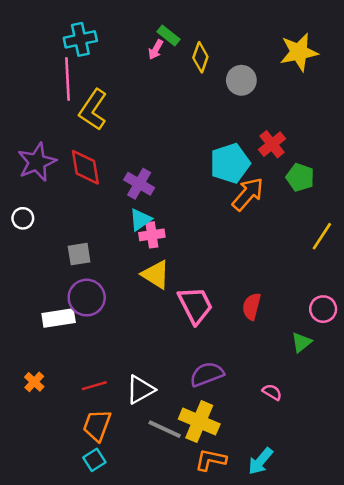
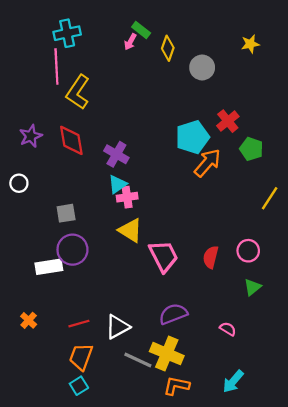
yellow star: (299, 52) -> (250, 44), size x0.6
purple star: (37, 162) -> (31, 136), size x0.7
pink circle: (323, 309) -> (248, 251), moved
cyan arrow: (261, 461) -> (233, 381), moved

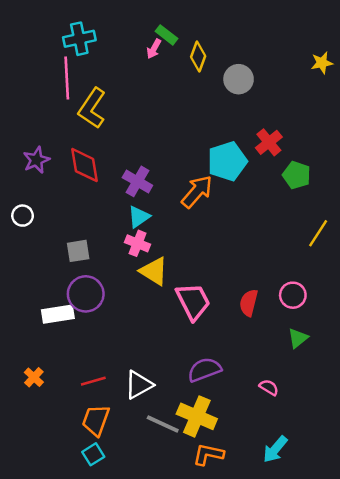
yellow star: (250, 44) -> (322, 63), moved
orange arrow: (207, 163) -> (197, 192), moved
pink cross: (127, 197) -> (137, 243), moved, turned 30

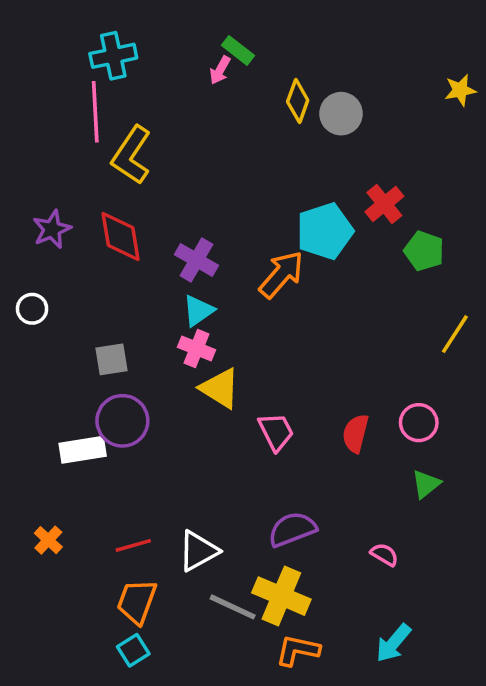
yellow diamond: (198, 56) -> (298, 101), moved
pink trapezoid: (193, 301) -> (276, 432), size x0.7

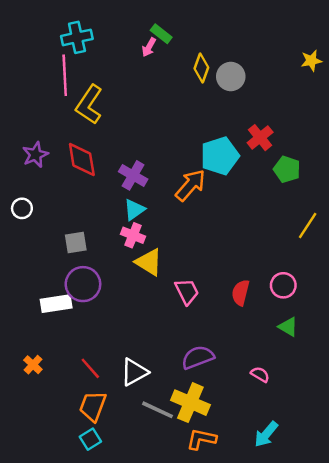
green triangle: (426, 484) -> (288, 327), turned -50
red line: (133, 545) -> (90, 368), turned 65

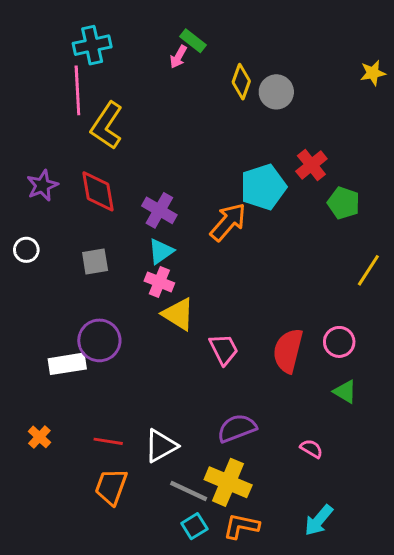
gray square: (76, 243) -> (95, 262), moved
red semicircle: (241, 293) -> (288, 351), size x1.4
red line: (90, 368) -> (108, 441), turned -40
cyan square: (90, 439) -> (194, 526), moved

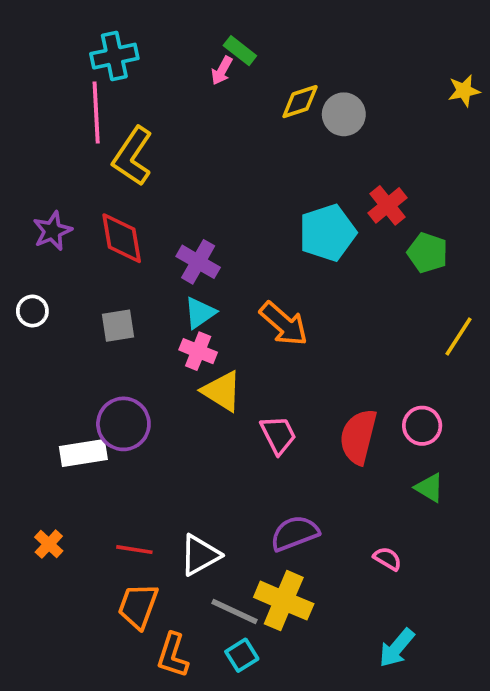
yellow diamond: (241, 82) -> (300, 102), turned 52
orange arrow: (228, 222) -> (284, 324), moved, turned 90
orange L-shape: (241, 526) -> (173, 655), moved, turned -84

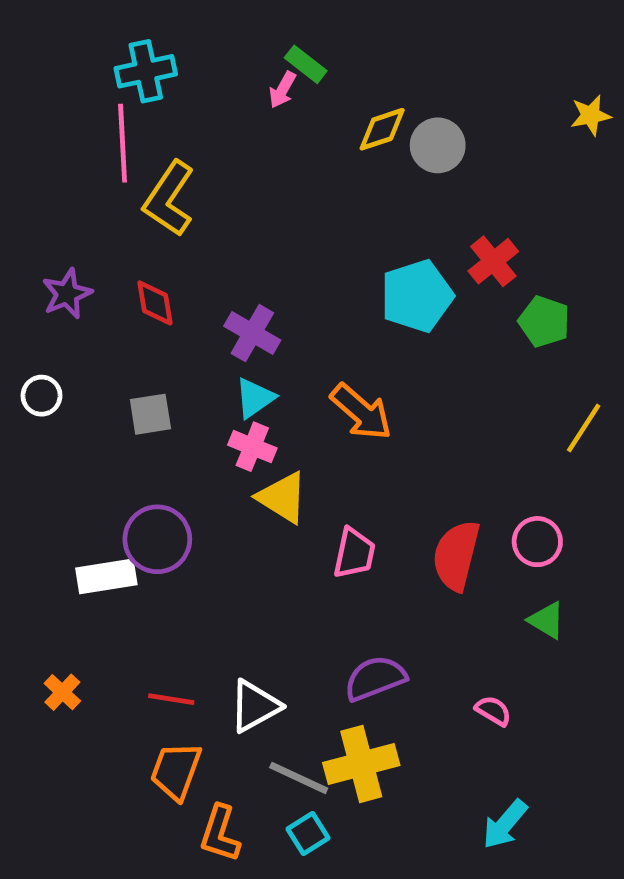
red diamond: (122, 238) -> (155, 303), size x0.7
pink trapezoid: (278, 435) -> (354, 553), turned 39
yellow cross: (284, 601) -> (361, 764), turned -38

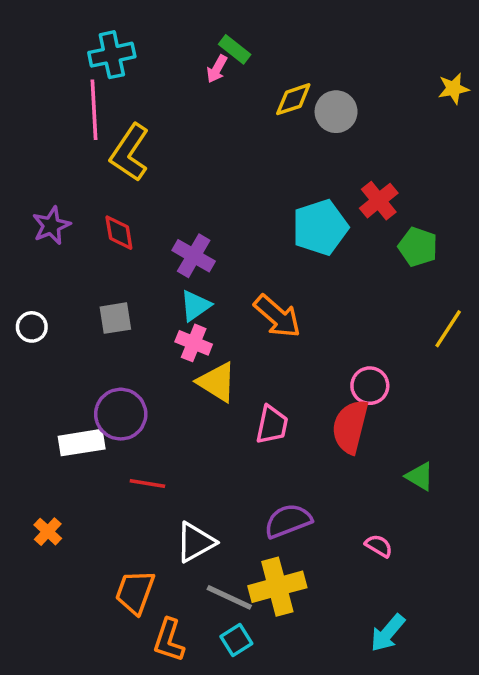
white circle: (42, 396) -> (32, 327), moved
pink circle: (537, 542) -> (370, 386), moved
red line: (171, 699) -> (147, 484), moved

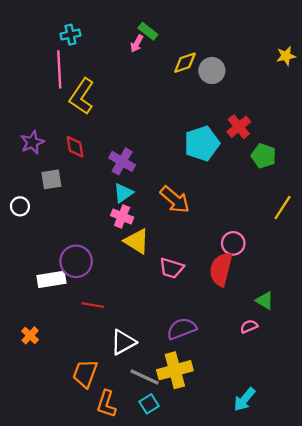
cyan cross: (112, 55) -> (70, 35), size x0.7
gray square: (115, 318) -> (51, 179), moved
pink trapezoid: (272, 425) -> (171, 268), turned 95
pink semicircle: (379, 546) -> (249, 326), moved, turned -54

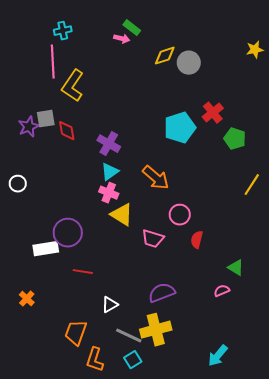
pink arrow: (137, 44) -> (122, 39), turned -105
gray square: (51, 179) -> (46, 119), moved
pink circle: (233, 243) -> (180, 215), moved
red semicircle: (221, 269) -> (197, 240), size x0.6
white triangle: (123, 342) -> (110, 305), size x0.7

